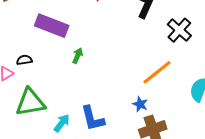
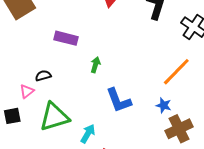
purple rectangle: (52, 26) -> (66, 38), size x0.7
blue L-shape: (93, 118) -> (119, 100), moved

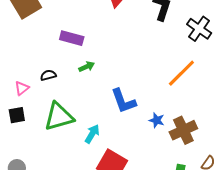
green arrow: (95, 65) -> (87, 67), moved, turned 49
pink triangle: (27, 91) -> (22, 88), moved
blue star: (164, 105) -> (157, 120), moved

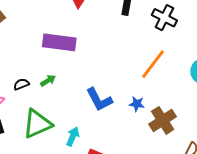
purple rectangle: (72, 38) -> (59, 42), moved, size x1.4
green arrow: (87, 67) -> (48, 81), moved
blue star: (157, 120) -> (137, 104), moved

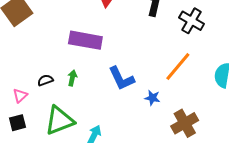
green arrow: (48, 81) -> (72, 78), turned -49
blue L-shape: (99, 100) -> (121, 78), moved
blue star: (137, 104) -> (152, 98), moved

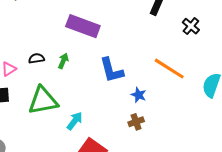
black cross: (192, 21) -> (191, 26), size x0.7
orange line: (178, 67) -> (169, 69), turned 72
brown cross: (185, 123) -> (136, 122), moved, size x0.6

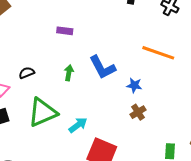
purple rectangle: (83, 26) -> (65, 31), size x0.5
green arrow: (63, 61) -> (69, 73), moved
cyan arrow: (75, 121) -> (78, 125), turned 30

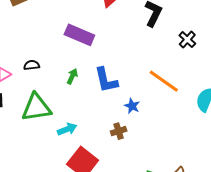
purple rectangle: (65, 31) -> (79, 35), size x1.8
brown cross: (138, 112) -> (119, 131), moved

